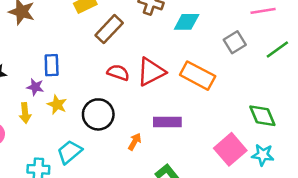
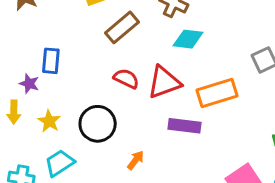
cyan diamond: (187, 22) -> (188, 39), moved
orange rectangle: (198, 76) -> (217, 93), turned -52
yellow star: (57, 105) -> (49, 121), moved
purple rectangle: (167, 122) -> (185, 126), moved

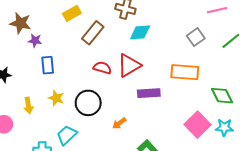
purple star: (29, 84) -> (35, 41), moved
orange rectangle: (217, 93) -> (185, 72), moved, turned 32
yellow star: (49, 121) -> (56, 98), moved
orange arrow: (136, 160) -> (119, 123), turned -152

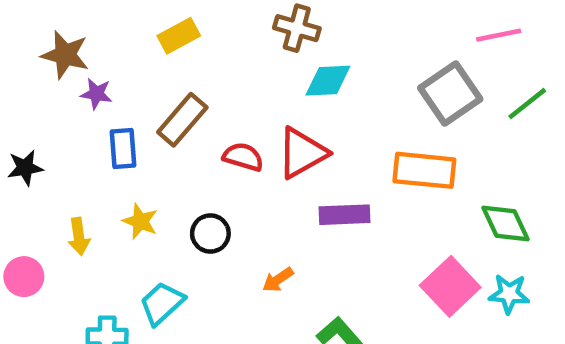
brown rectangle: (93, 33) -> (182, 120), moved
gray square: (196, 37) -> (450, 94), size x1.5
black circle: (88, 103) -> (210, 234), size x0.7

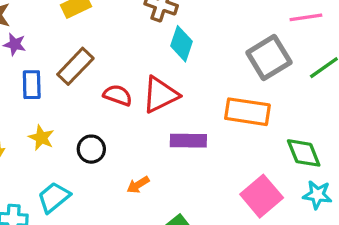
cyan diamond: (328, 81) -> (182, 44), turned -72
cyan star: (509, 294) -> (317, 195), moved

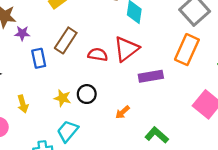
orange rectangle: (247, 112) -> (187, 50), turned -64
yellow star: (41, 138) -> (63, 98), moved

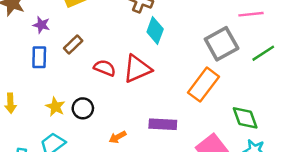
purple star: (22, 33) -> (41, 25), moved
brown rectangle: (66, 40) -> (73, 45), size x0.7
purple rectangle: (151, 76) -> (163, 124), moved

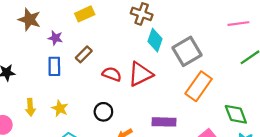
gray square: (222, 44) -> (187, 51), moved
yellow star: (55, 107) -> (60, 108), moved
black circle: (83, 108) -> (103, 112), moved

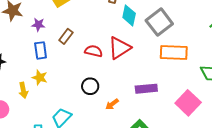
orange rectangle: (199, 86) -> (174, 52), turned 64
yellow star: (60, 108) -> (40, 78), moved

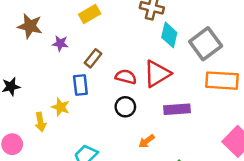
blue rectangle: (41, 50) -> (80, 85), moved
black circle: (90, 86) -> (125, 107), moved
purple rectangle: (146, 89) -> (177, 109), moved

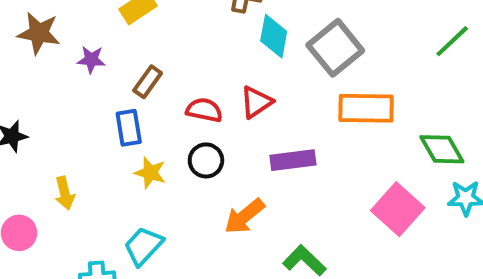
red triangle: (157, 74) -> (256, 102), size x0.7
yellow star: (61, 107) -> (150, 173), moved
orange arrow: (147, 141) -> (244, 216), size x1.5

